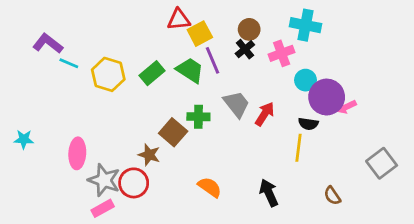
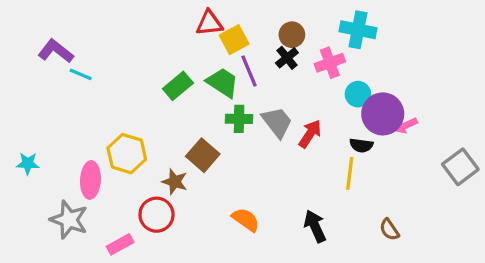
yellow hexagon: (108, 74) -> (127, 154), moved
green cross: (198, 117) -> (239, 119), moved
gray square: (382, 163) -> (460, 167), moved
gray star: (104, 180) -> (69, 220), moved

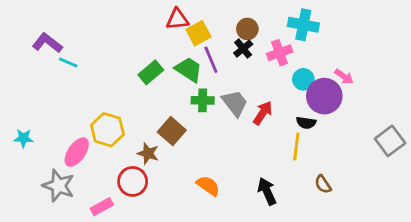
pink arrow: (406, 125) -> (344, 77), moved, turned -120
pink ellipse: (90, 180) -> (77, 152), turned 32
brown semicircle: (389, 230) -> (323, 184), moved

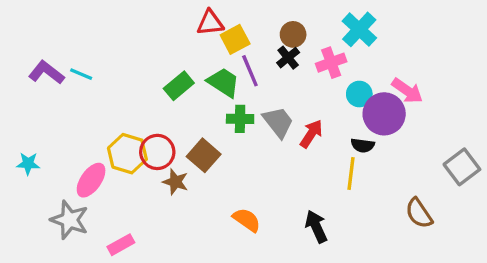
cyan cross: (303, 25) -> (359, 29), turned 32
purple L-shape: (47, 43) -> (46, 72), moved
pink arrow: (344, 77) -> (407, 91), size x1.4
red circle: (133, 181) -> (157, 152), moved
brown semicircle: (323, 184) -> (419, 213), moved, size x1.4

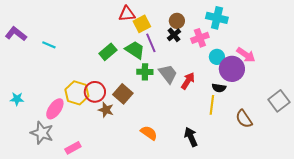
cyan cross: (359, 29) -> (217, 18), turned -30
purple L-shape: (46, 72) -> (16, 34), moved
brown semicircle: (419, 213) -> (244, 119), moved

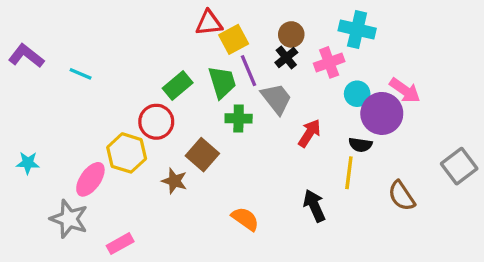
green trapezoid: (135, 50) -> (222, 82), turned 40
gray trapezoid: (168, 74) -> (276, 99), moved
red circle: (95, 92) -> (156, 122), moved
black arrow: (191, 137) -> (314, 206), moved

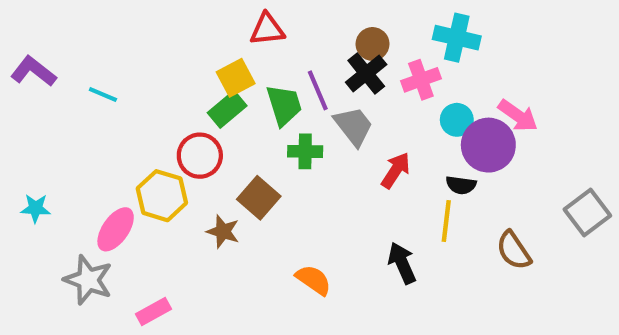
yellow square: (234, 39) -> (236, 78), moved
black cross: (286, 58) -> (366, 73), size x1.4

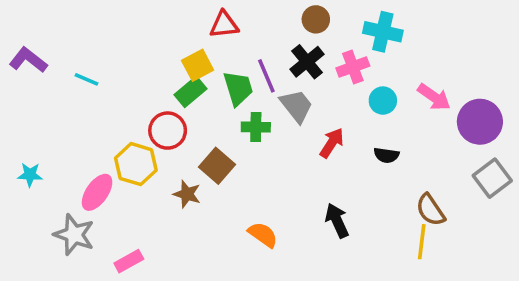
brown circle: (373, 44) -> (316, 19), moved
purple circle: (488, 145) -> (480, 122), moved
yellow line: (446, 221) -> (422, 242), moved

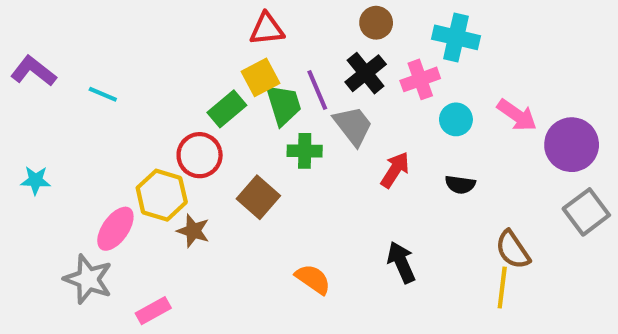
yellow square: (198, 65) -> (260, 77), moved
cyan star: (30, 175) -> (36, 180), moved
brown star: (187, 194) -> (193, 231), moved

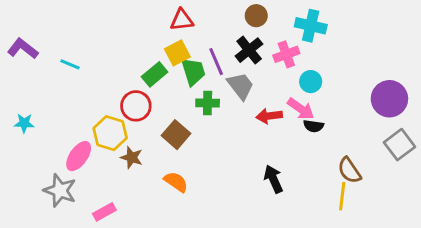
pink arrow: (517, 115) -> (301, 109), moved
red arrow: (395, 170) -> (269, 116), turned -130
orange semicircle: (313, 279) -> (176, 182), moved

